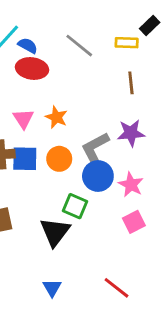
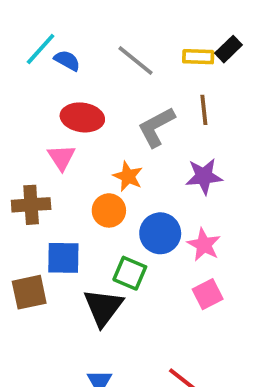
black rectangle: (150, 25) -> (229, 49), moved
red ellipse: (32, 68) -> (82, 117), moved
orange star: (56, 117) -> (128, 176), moved
gray L-shape: (95, 147) -> (156, 127), moved
blue square: (25, 159) -> (63, 258), moved

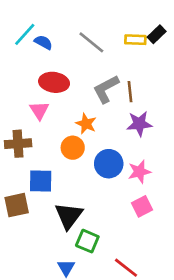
brown line: (204, 110) -> (130, 92), moved
pink star: (204, 245) -> (139, 172), turned 30
green square: (130, 273) -> (87, 241), moved

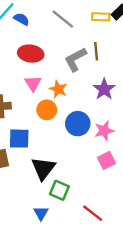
brown line: (130, 92) -> (96, 51), moved
pink triangle: (39, 110) -> (33, 83), moved
purple star: (139, 124) -> (104, 89), turned -30

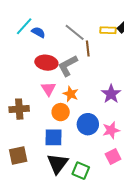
brown line: (96, 51) -> (88, 48), moved
gray L-shape: (75, 59) -> (68, 66), moved
blue square: (19, 139) -> (54, 137), moved
green square: (59, 190) -> (81, 171), moved

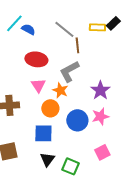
gray L-shape: (68, 66) -> (69, 71), moved
pink star: (111, 130) -> (100, 116), moved
black triangle: (58, 164) -> (47, 159), size x0.7

